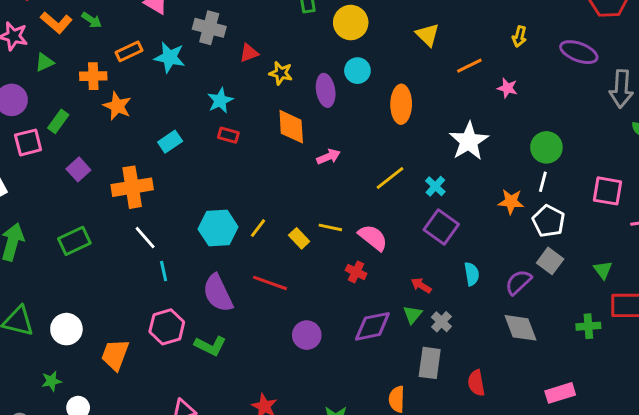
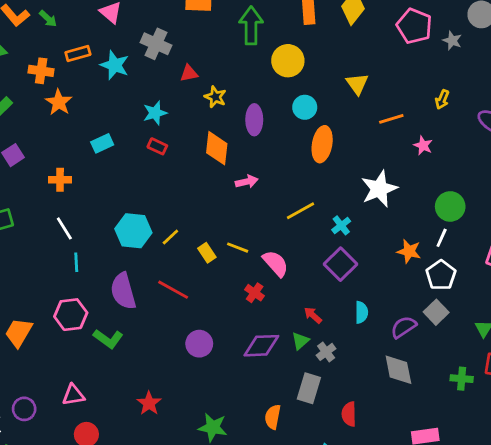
cyan circle: (357, 71) -> (305, 107), moved
orange cross: (132, 187) -> (60, 180), size x0.6

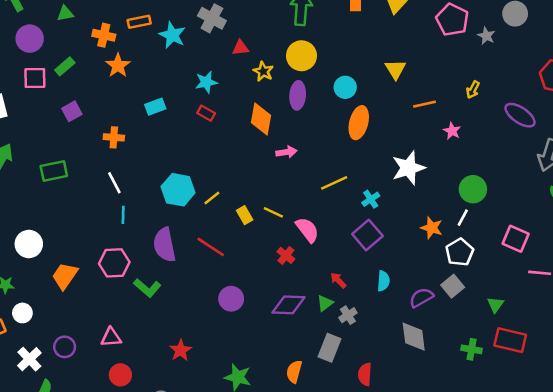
yellow circle: (288, 61) -> (301, 56), moved

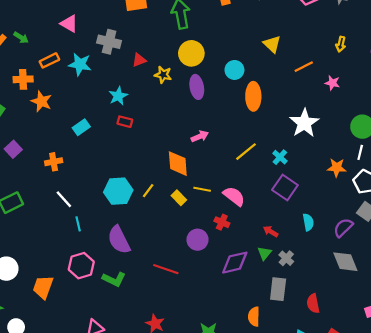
orange diamond: (261, 119) -> (178, 164), moved
red line: (211, 247) -> (166, 269), moved
purple circle: (231, 299) -> (198, 240), moved

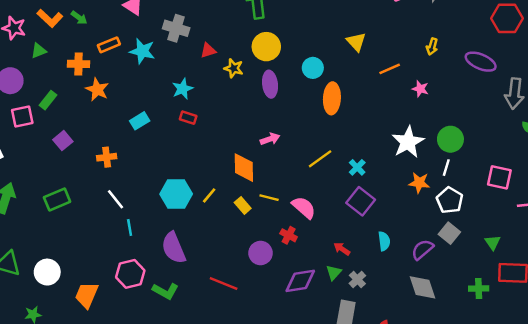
white star: (304, 123) -> (408, 142), moved

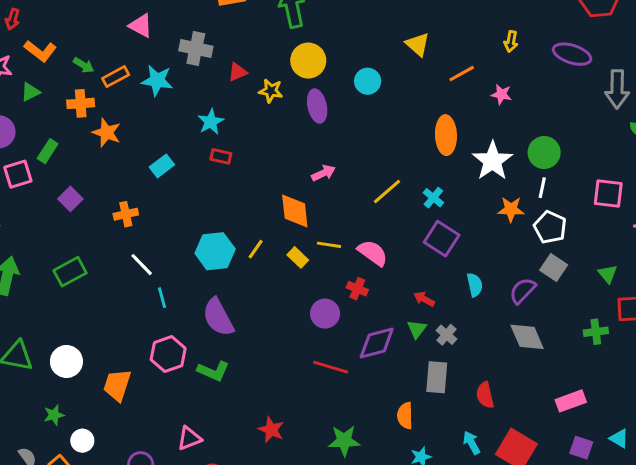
green arrow: (79, 18) -> (84, 65), moved
orange ellipse: (332, 98) -> (446, 135), moved
red line: (224, 283) -> (331, 367), moved

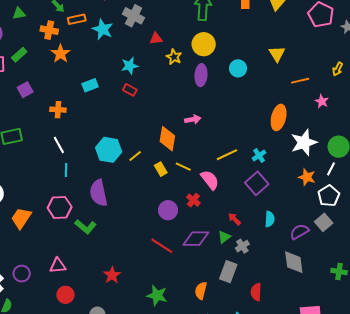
yellow line: (387, 192) -> (227, 155), moved

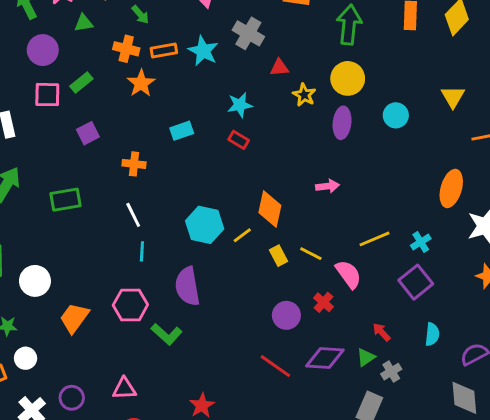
orange rectangle: (77, 19) -> (164, 50), moved
orange diamond: (167, 139) -> (270, 209), moved

